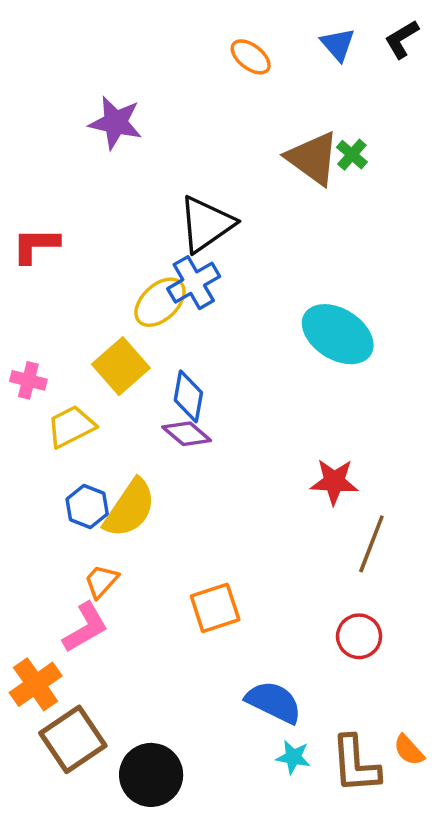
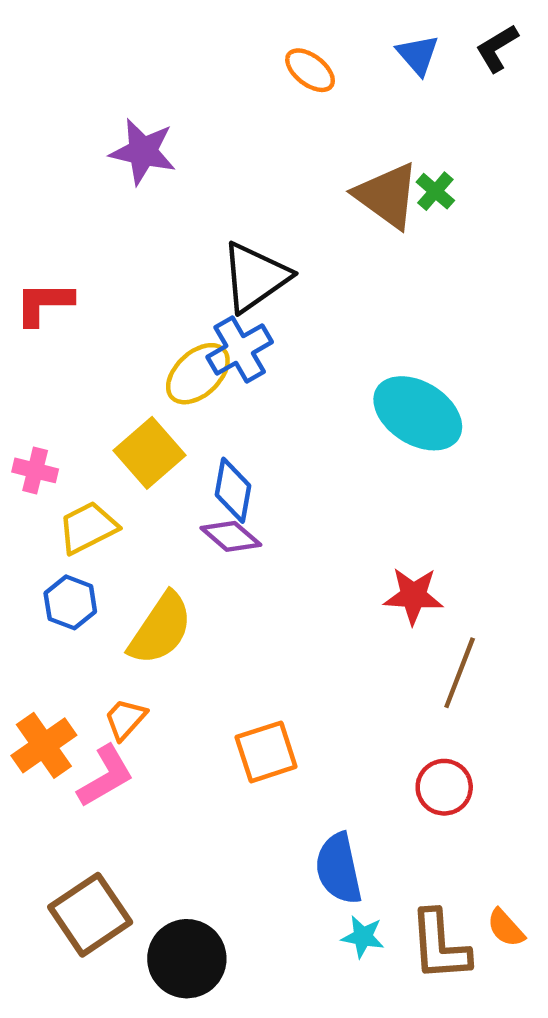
blue hexagon: (87, 507) -> (70, 602), moved
orange cross: (36, 684) -> (44, 745), moved
blue semicircle: (274, 702) -> (339, 869), turned -128

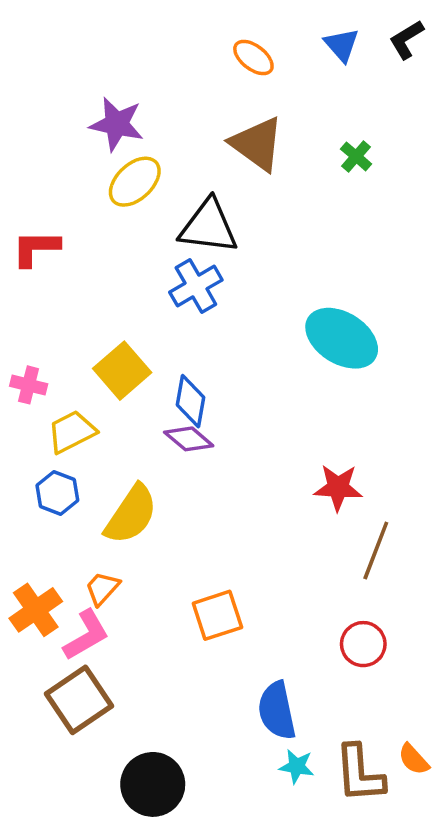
brown triangle: (387, 196) -> (257, 144), moved
black triangle: (255, 277) -> (208, 227), turned 42
yellow ellipse: (198, 374) -> (135, 182), moved
brown square: (90, 915) -> (79, 700), moved

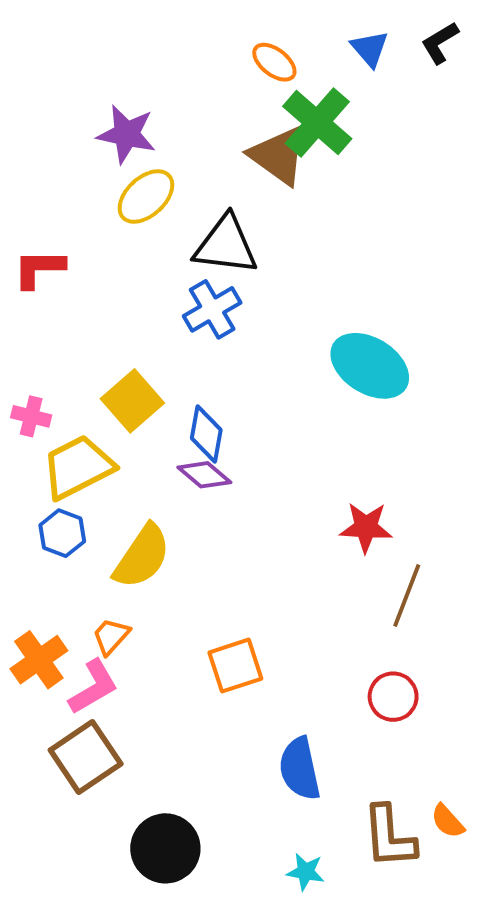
green cross: (356, 156) -> (317, 123), moved, size x2.0
yellow trapezoid: (72, 432) -> (78, 467), size x1.4
cyan star: (297, 766) -> (306, 872), moved

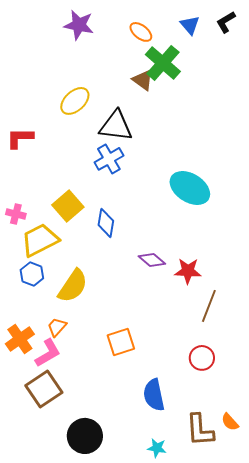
purple star: (126, 134) -> (79, 25), moved
brown triangle: (278, 156) -> (143, 80), size x0.7
purple diamond: (204, 475) -> (152, 260), moved

